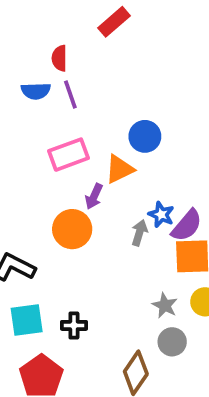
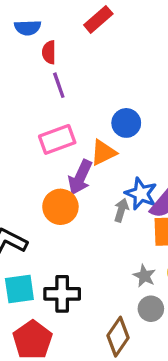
blue semicircle: (36, 91) -> (28, 28), moved
purple arrow: (94, 196) -> (80, 177), size x1.5
blue star: (161, 215) -> (141, 194), size x1.4
black cross: (74, 325) -> (62, 294), size x1.5

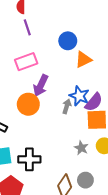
blue circle: (126, 123) -> (68, 41), moved
orange triangle: (103, 153) -> (83, 60), moved
gray circle: (151, 309) -> (85, 180), moved

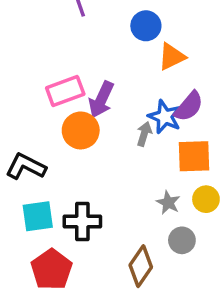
pink rectangle: (26, 62) -> (65, 91), moved
purple semicircle: (94, 102) -> (189, 106), moved
gray circle: (85, 180) -> (182, 240), moved

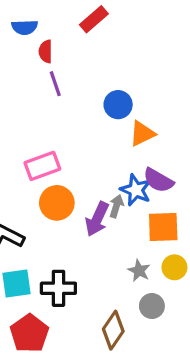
purple arrow: (101, 100) -> (97, 219), moved
purple semicircle: (189, 106) -> (158, 180), turned 80

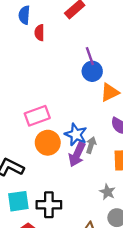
blue semicircle: (25, 27) -> (24, 15), turned 96
purple line: (55, 84) -> (90, 56), moved
blue star: (136, 190) -> (76, 135), moved

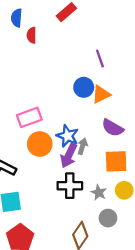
purple line: (90, 56) -> (100, 58), moved
blue circle: (92, 71) -> (84, 87), moved
black cross: (49, 205) -> (70, 186), moved

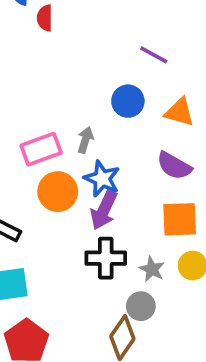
purple line: (100, 58) -> (154, 55), turned -42
orange triangle: (101, 94) -> (180, 112), moved, turned 42
gray arrow: (83, 146) -> (85, 140), moved
gray circle: (108, 218) -> (141, 306), moved

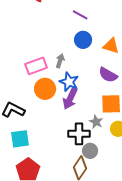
purple line: (154, 55) -> (80, 15), moved
black cross: (106, 258) -> (79, 134), moved
gray star: (152, 269) -> (96, 122), moved

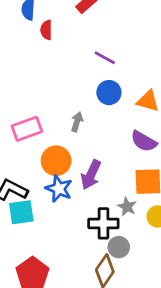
pink rectangle: (36, 66) -> (27, 129), moved
blue star: (69, 82) -> (59, 189), moved
cyan square: (20, 139) -> (21, 212), moved

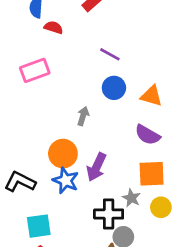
red semicircle: (46, 30) -> (54, 27), turned 108
pink rectangle: (27, 129) -> (35, 70), moved
cyan square: (21, 212) -> (39, 226), moved

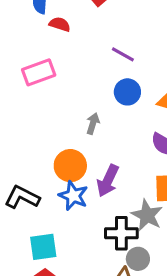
gray star: (131, 198) -> (147, 215), size x1.5

